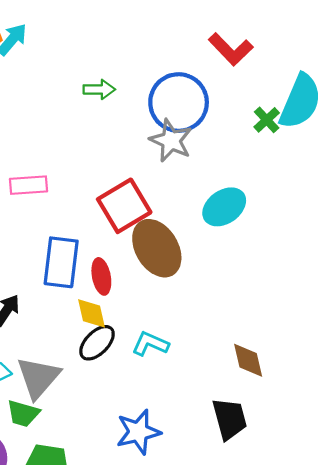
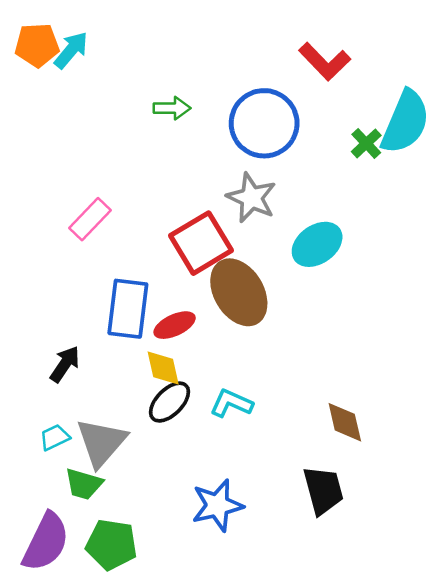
gray star: (171, 141) -> (251, 198), moved
pink rectangle: (29, 185) -> (90, 219), turned -42
red ellipse: (101, 276) -> (175, 325), turned 76

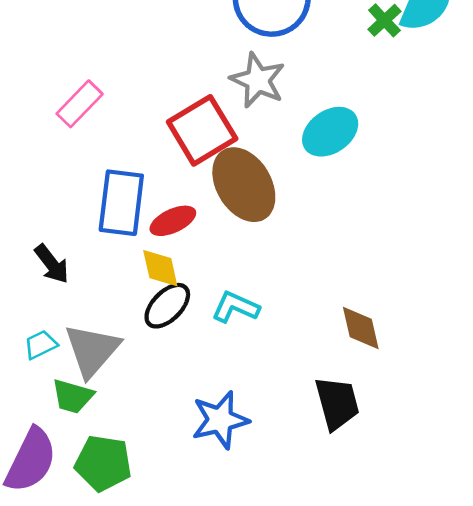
black arrow: (65, 364) -> (52, 264), turned 108

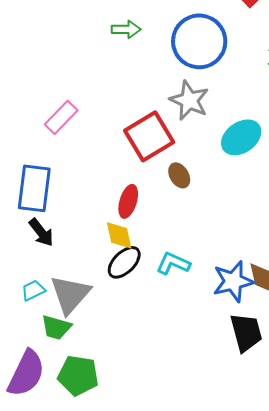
brown ellipse: (244, 185) -> (179, 175), size x0.5
blue rectangle: (121, 203) -> (34, 188), moved
red ellipse: (173, 221) -> (128, 201), turned -48
blue star: (220, 420) -> (233, 281), moved

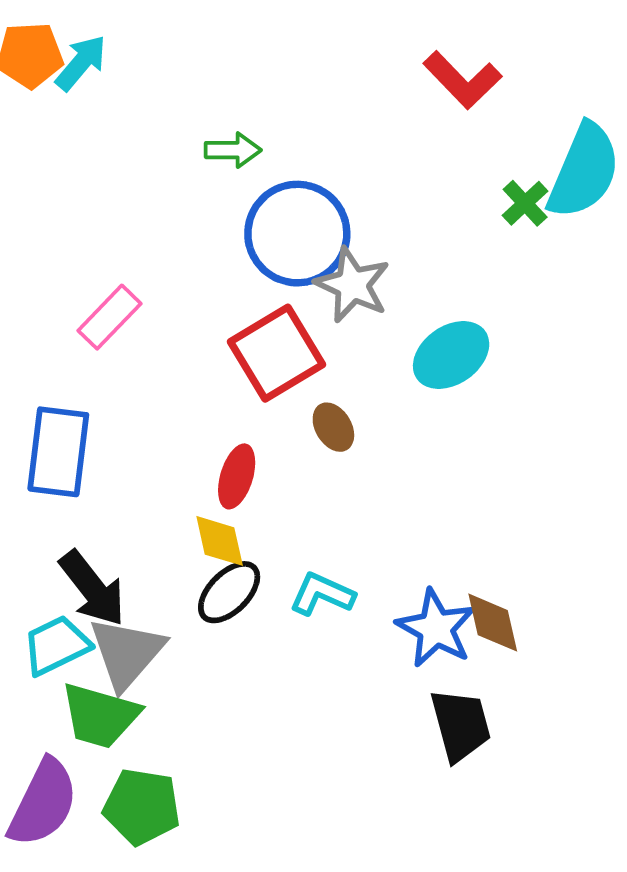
blue circle: (199, 41) -> (297, 234), moved
black arrow: (41, 232) -> (92, 588), moved, size x1.4
blue star: (233, 281) -> (436, 628), turned -30
cyan trapezoid: (33, 290) -> (56, 645), size x1.5
green trapezoid: (56, 327) -> (100, 716), size x1.4

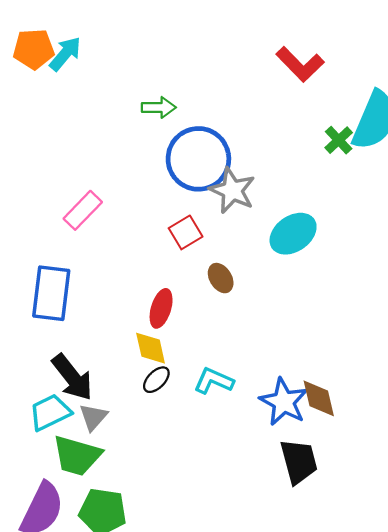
red square: (276, 353) -> (186, 232), size x0.6
black ellipse: (229, 592) -> (156, 380), size x0.7
gray triangle: (127, 653) -> (93, 417), size x0.6

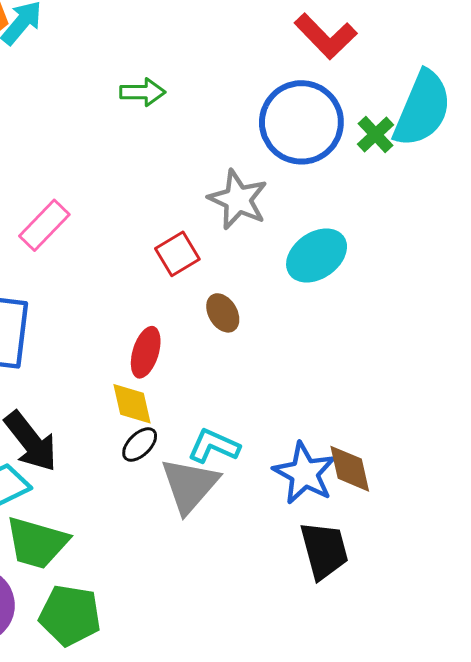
blue circle: (198, 159) -> (301, 122), moved
gray triangle: (93, 417) -> (190, 485), moved, size x1.6

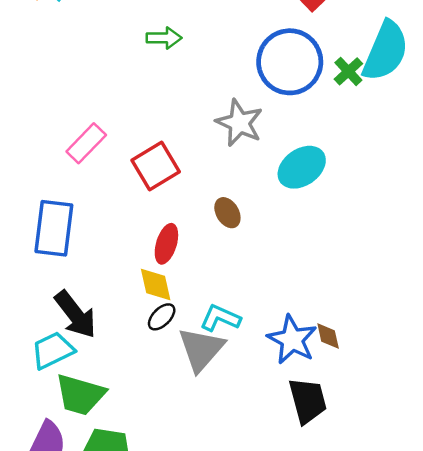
red square: (177, 254) -> (156, 166), moved, size x1.4
brown diamond: (350, 469) -> (328, 336), size x0.7

